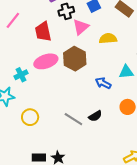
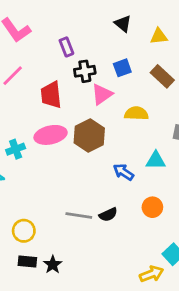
yellow circle: (30, 117) -> (24, 231), moved
gray line: (73, 119) -> (79, 216), turned -30

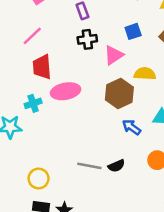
black cross: (85, 71) -> (87, 39), moved
red trapezoid: (51, 95) -> (42, 67), moved
brown hexagon: (89, 135) -> (119, 93), moved

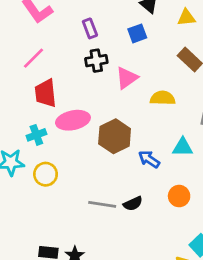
blue square: (133, 31) -> (137, 33), moved
brown hexagon: (119, 93) -> (115, 136), moved
yellow circle: (39, 179) -> (46, 174), moved

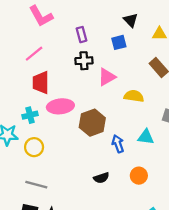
blue arrow: (149, 159) -> (118, 144), turned 30
gray line: (102, 204) -> (36, 185), moved

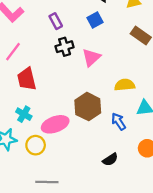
yellow semicircle: (134, 96) -> (125, 85), moved
pink ellipse: (60, 106) -> (55, 124), moved
cyan cross: (30, 115) -> (24, 114), turned -32

